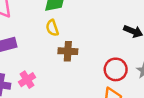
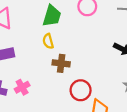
red circle: (116, 69) -> (81, 90), moved

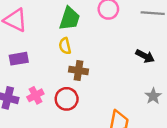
red circle: (81, 90) -> (67, 99), moved

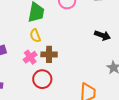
pink cross: (35, 95) -> (30, 57), moved

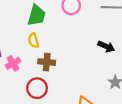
pink cross: (30, 57) -> (13, 63), moved

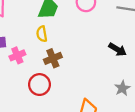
brown cross: (47, 62) -> (53, 58), turned -35

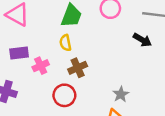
black arrow: (118, 49) -> (142, 40), moved
gray star: (122, 88) -> (121, 94), moved

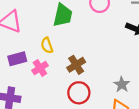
yellow semicircle: (65, 43) -> (47, 45), moved
red circle: (64, 95) -> (79, 93), moved

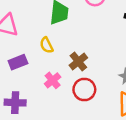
pink cross: (40, 68) -> (53, 80), moved

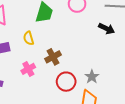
red circle: (84, 90) -> (66, 82), moved

